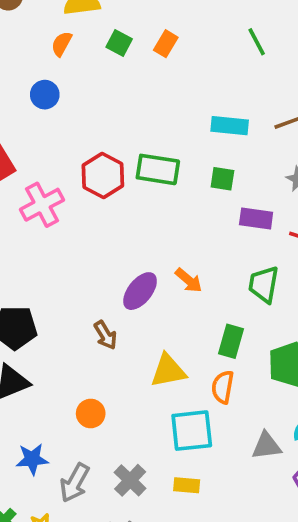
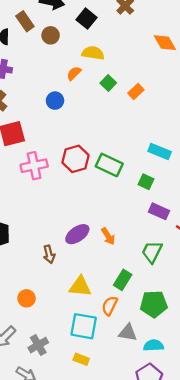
gray triangle: (266, 446) -> (128, 333), moved
yellow rectangle: (187, 485) -> (81, 359), moved

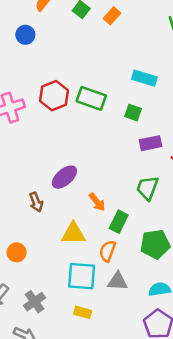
purple rectangle: (159, 211) -> (150, 143), turned -30
orange arrow: (108, 236) -> (97, 202), moved
gray triangle: (128, 333) -> (118, 281), moved

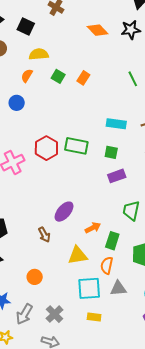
purple rectangle: (150, 143) -> (117, 176), moved
orange arrow: (97, 202) -> (93, 228), turned -70

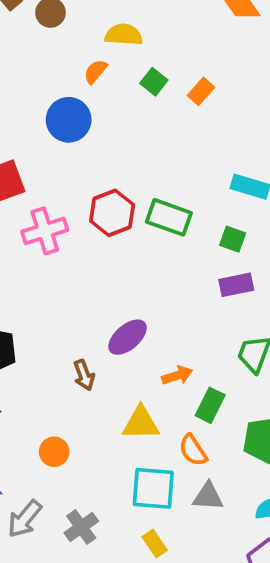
blue circle: (17, 103) -> (69, 120), size x1.5
orange semicircle: (107, 265) -> (193, 450), turned -54
yellow rectangle: (94, 317) -> (155, 544), turned 40

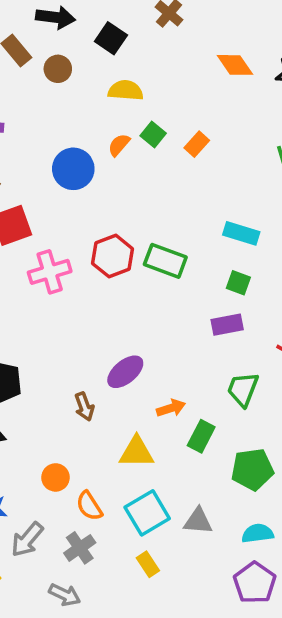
orange semicircle: (95, 72) -> (119, 145), moved
green square: (233, 239) -> (238, 283), moved
orange semicircle: (193, 450) -> (89, 506), moved
cyan square: (153, 488) -> (147, 513), turned -36

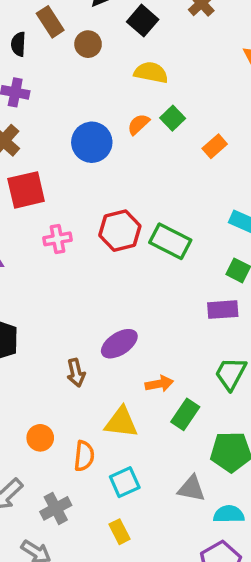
orange rectangle: (197, 144) -> (215, 146), moved
pink cross: (50, 272) -> (58, 239), size x0.7
orange semicircle: (89, 506) -> (84, 456), moved, turned -148
cyan square: (147, 513) -> (125, 482), size x0.7
gray triangle: (198, 521) -> (191, 489), moved

